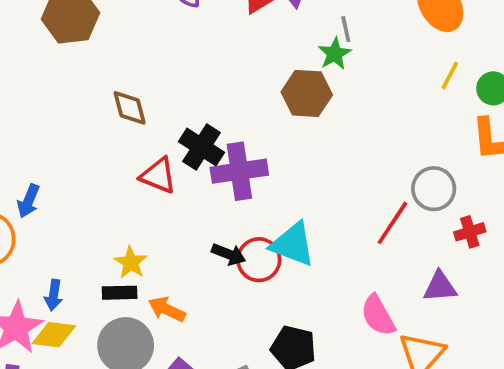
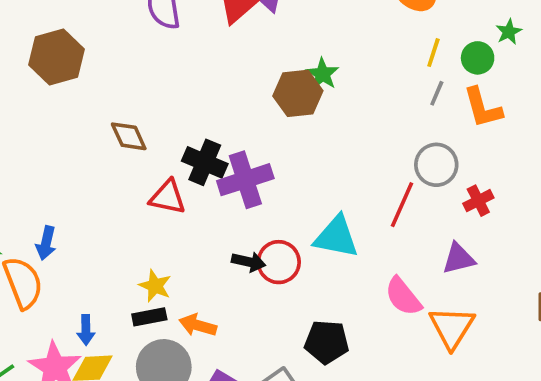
gray line: (346, 29) -> (437, 93), moved, turned 45
green star: (335, 54) -> (323, 74), moved
cyan triangle: (293, 244) -> (336, 237), moved

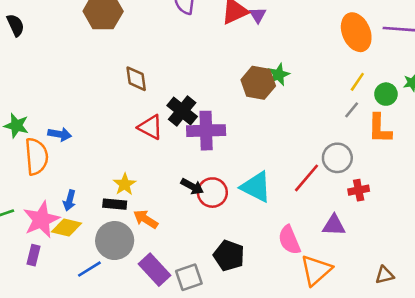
blue arrow: (46, 243) -> (60, 134), turned -110

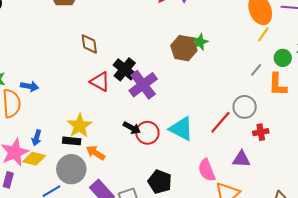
yellow line: (357, 82) -> (263, 34), moved
purple cross: (206, 131) -> (143, 85), turned -36
yellow star: (125, 184) -> (80, 126), size x1.4

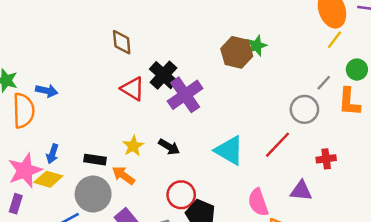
gray circle: (245, 107) -> (304, 109), moved
yellow star: (80, 126) -> (133, 146), moved, size x0.7
red circle: (147, 133) -> (181, 195), moved

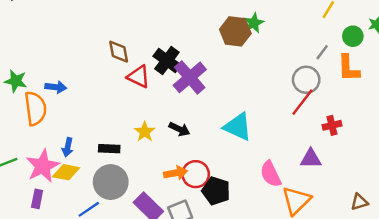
brown diamond: (122, 42) -> (119, 52), moved
red line: (278, 145) -> (302, 102), moved
orange arrow: (123, 175) -> (176, 173), moved, turned 140

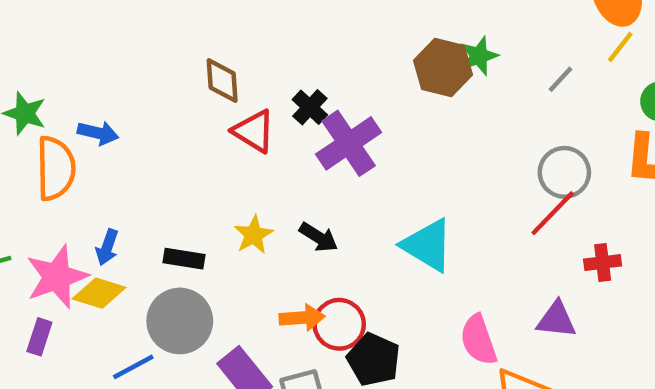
gray line: (322, 52) -> (560, 79), moved
black cross: (167, 61) -> (310, 107), size x0.7

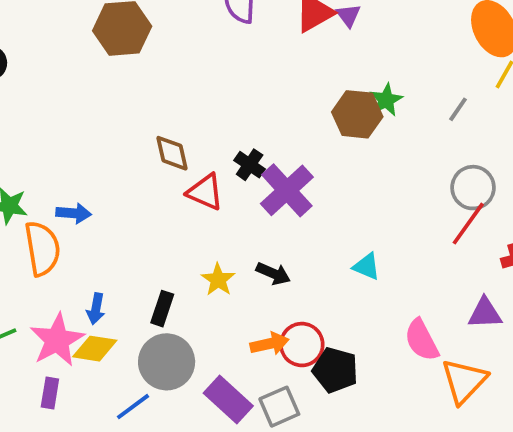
cyan triangle: (428, 245) -> (367, 266), size x0.6
black rectangle: (184, 259) -> (162, 309), turned -72

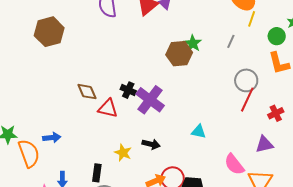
blue arrow: (74, 213) -> (52, 138), moved

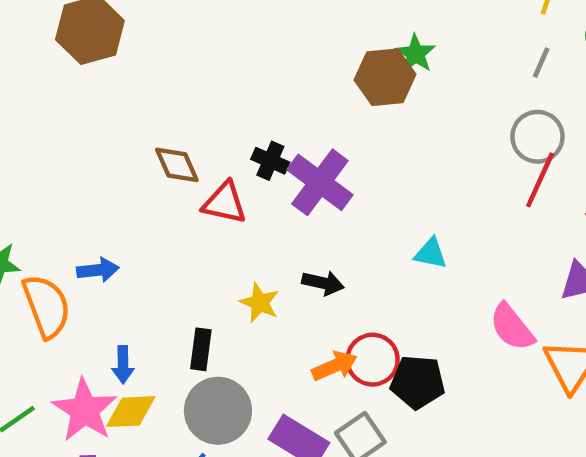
gray line: (231, 41) -> (541, 63), moved

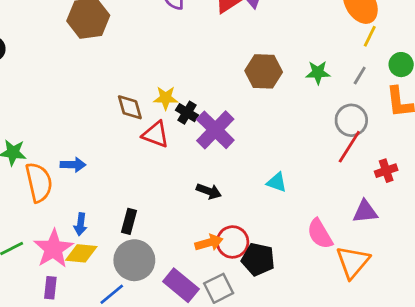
green star: (416, 54) -> (318, 73), moved, turned 30
yellow star: (260, 303) -> (166, 98), moved, turned -30

